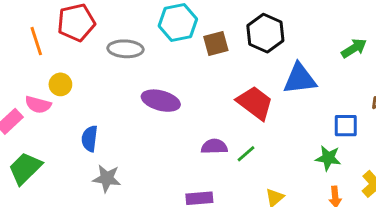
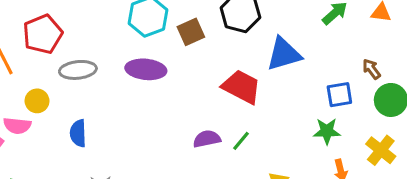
gray ellipse: (125, 49) -> (78, 70), moved
purple ellipse: (161, 101) -> (146, 69), moved
blue semicircle: (90, 139) -> (78, 133), moved

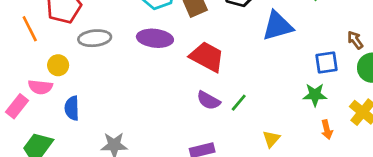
red trapezoid: (241, 87) -> (207, 57), moved
blue semicircle: (78, 133) -> (72, 108), moved
purple semicircle: (207, 139) -> (208, 100), turned -140

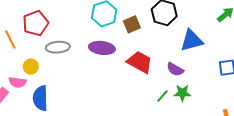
green star: (315, 95) -> (182, 93), moved
purple semicircle: (208, 100) -> (175, 69), moved
blue semicircle: (72, 108) -> (40, 98), size x1.4

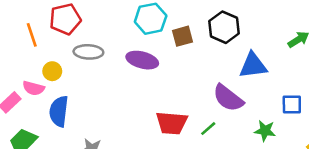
red trapezoid: (140, 62) -> (172, 123), moved, turned 148
purple semicircle: (175, 69) -> (228, 98), size x1.5
green star: (182, 93) -> (265, 131), moved

